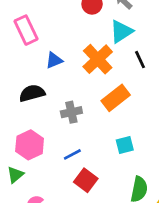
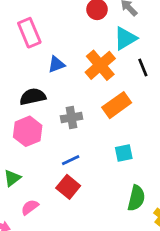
pink hexagon: (30, 145) -> (28, 131), moved
red square: (86, 180) -> (68, 187), moved

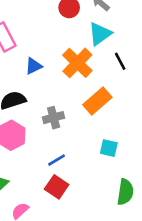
cyan square: (124, 153) -> (109, 148), turned 30

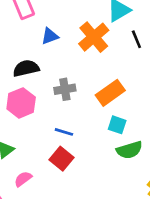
orange rectangle: (97, 101) -> (110, 93), moved
blue line: (56, 160) -> (64, 132), turned 42
green semicircle: (125, 192) -> (129, 150), moved, turned 60

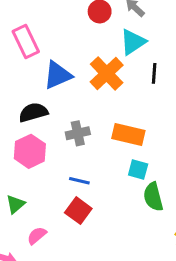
blue triangle: (50, 36) -> (58, 75), size x1.5
black line: (136, 39) -> (154, 73), turned 30
orange rectangle: (110, 93) -> (128, 134), turned 52
green semicircle: (129, 150) -> (153, 197), turned 95

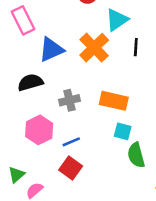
pink hexagon: (30, 151) -> (39, 130), moved
blue line: (79, 181) -> (71, 142), turned -36
green triangle: (15, 204) -> (16, 175), moved

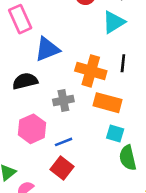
black line: (136, 47) -> (123, 63), moved
orange cross: (94, 48) -> (91, 71), moved, turned -32

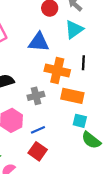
blue triangle: (47, 49) -> (39, 42), moved, turned 30
green semicircle: (128, 158) -> (91, 140), turned -36

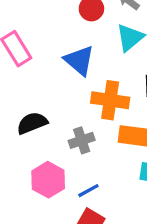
blue triangle: (39, 42) -> (79, 60), turned 40

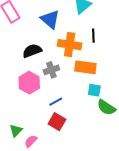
black semicircle: (32, 123) -> (32, 51), moved
pink hexagon: (48, 180) -> (29, 83), moved

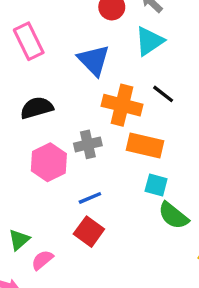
black line: (93, 36) -> (163, 94), turned -56
black semicircle: (32, 51) -> (37, 108), moved

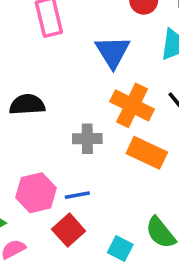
black semicircle: (37, 108) -> (27, 105), moved
pink hexagon: (49, 162) -> (36, 193), moved
cyan square: (156, 185) -> (120, 248), moved

